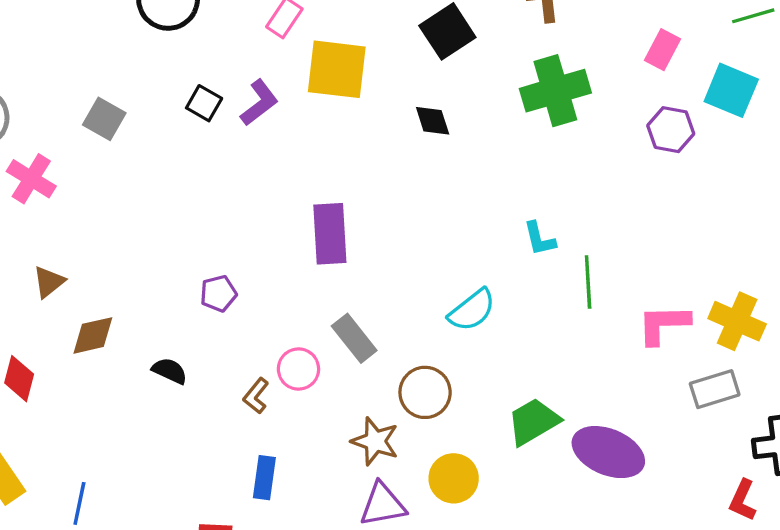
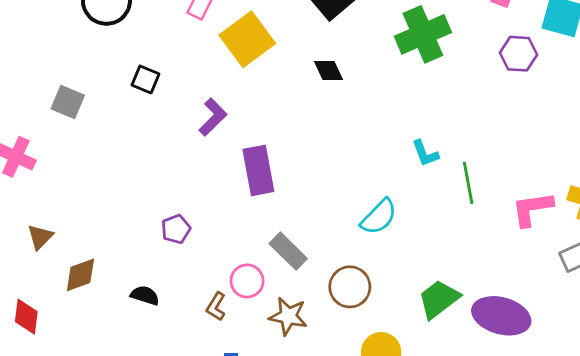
yellow square: (337, 69) -> (247, 39), turned -36
purple L-shape: (259, 103) -> (213, 117), moved
brown star: (375, 441) -> (288, 316), moved

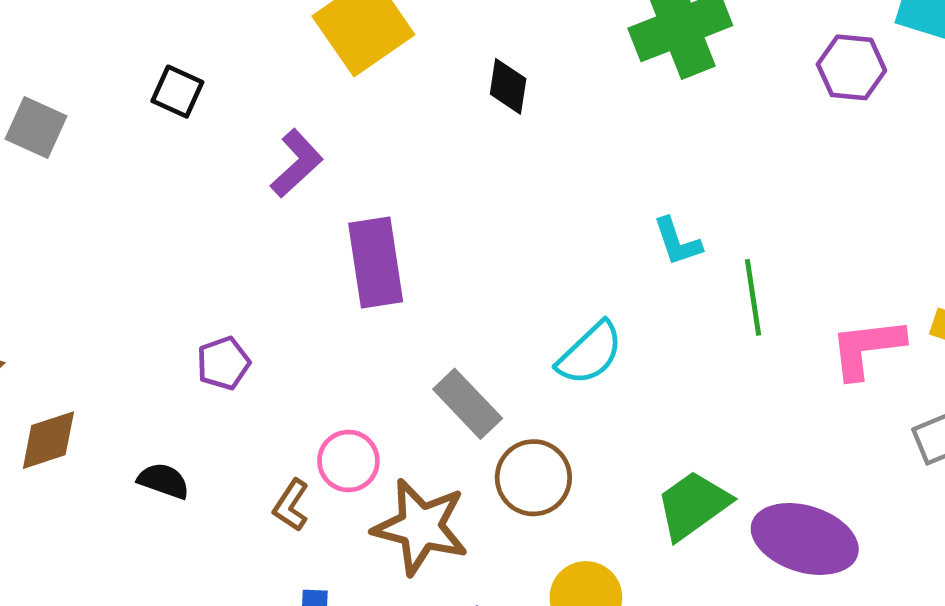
black diamond: (329, 71) -> (508, 86), turned 32
gray rectangle: (288, 251) -> (468, 404), moved
brown star: (288, 316) -> (421, 527), size x1.4

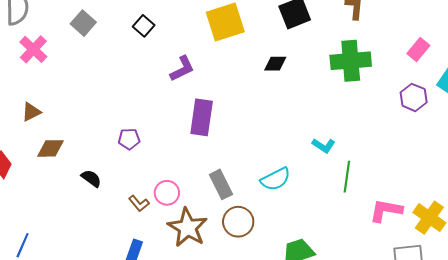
black diamond: (508, 86) -> (275, 64), turned 65
cyan L-shape: (677, 242) -> (324, 146), turned -55
brown L-shape: (291, 505) -> (139, 203), turned -90

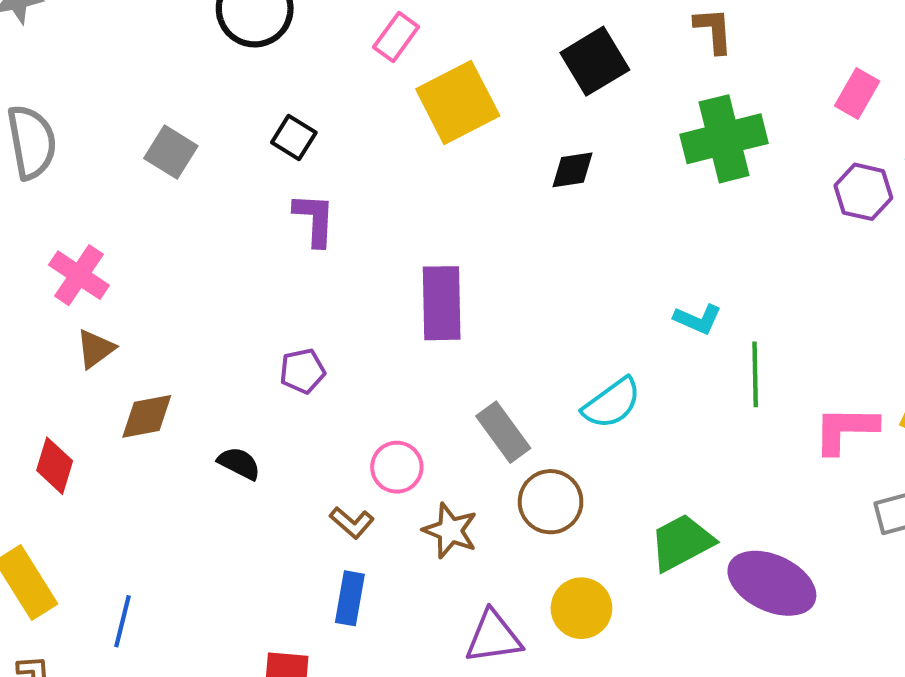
pink cross: (33, 49) -> (79, 275), moved
purple L-shape: (182, 69) -> (314, 219), moved, turned -52
brown L-shape: (139, 203) -> (352, 523), moved
brown star: (188, 228) -> (450, 531), size x0.7

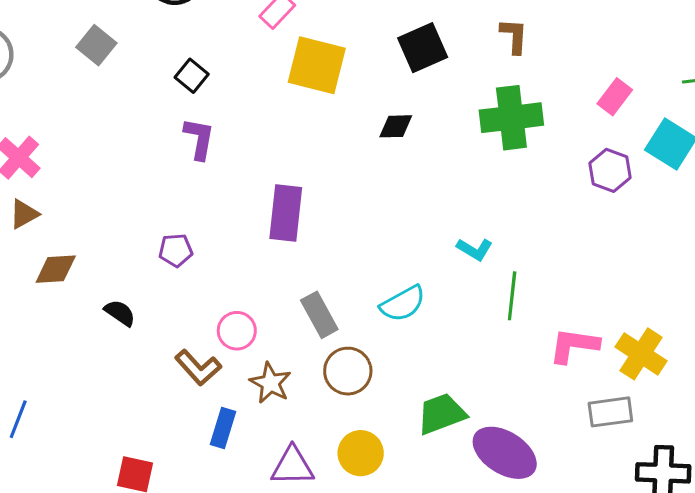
yellow square: (458, 102) -> (317, 65), turned 34
gray square: (171, 152) -> (96, 45), moved
brown L-shape: (352, 523) -> (198, 368), size x1.4
blue rectangle: (350, 598) -> (223, 428), moved

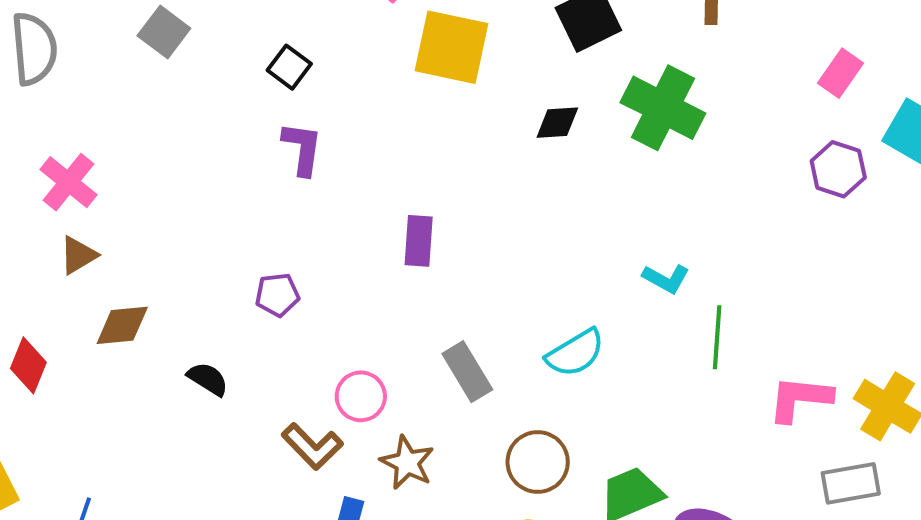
green cross: (511, 118) -> (663, 108), moved, turned 36
purple rectangle: (286, 213) -> (419, 241), size x0.7
brown circle: (348, 371) -> (538, 462), moved

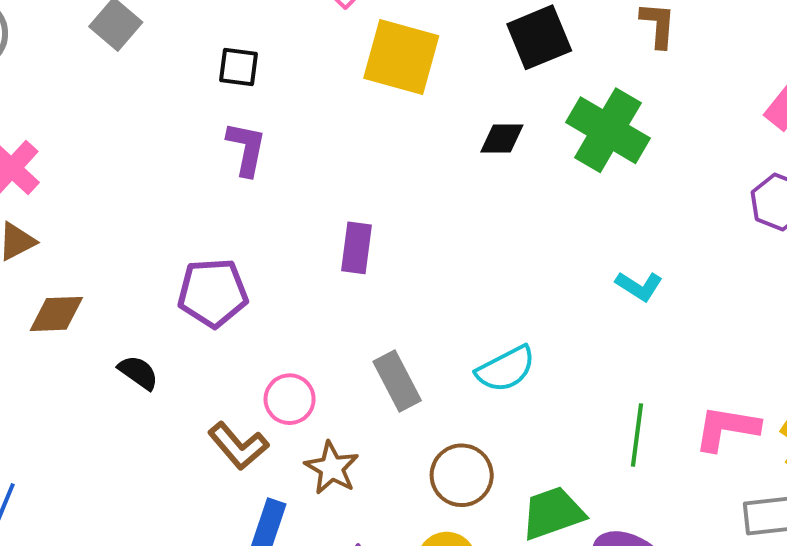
black square: (289, 67) -> (238, 67), turned -33
cyan L-shape: (666, 279) -> (639, 286), moved
purple pentagon: (277, 295) -> (213, 293), size x1.6
green line: (717, 337) -> (637, 435), moved

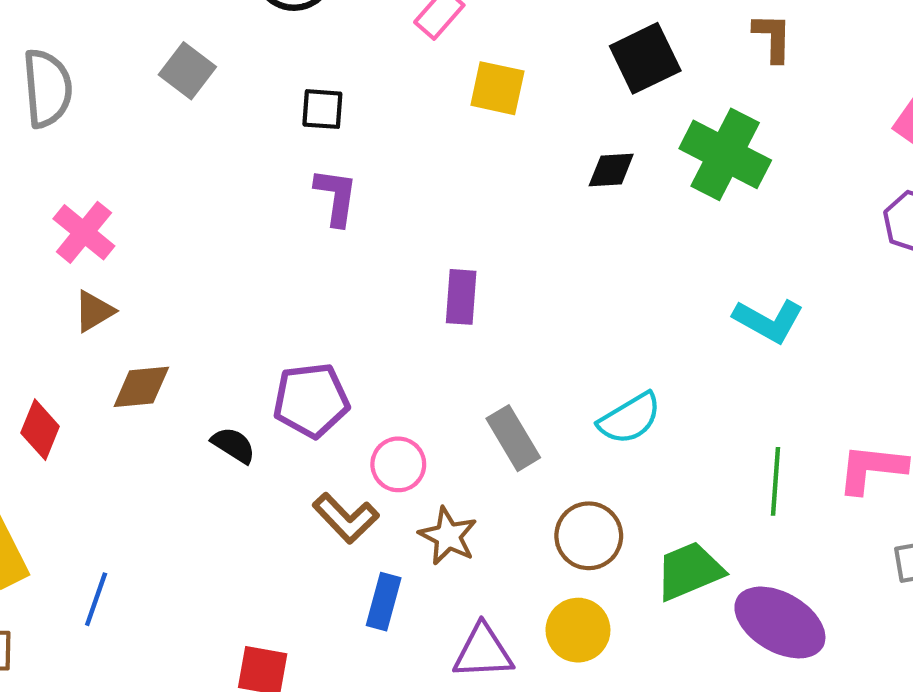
yellow square: (401, 57) -> (497, 88), size x0.7
cyan L-shape: (639, 286) -> (768, 321), size x1.4
purple pentagon: (213, 293) -> (311, 400), moved

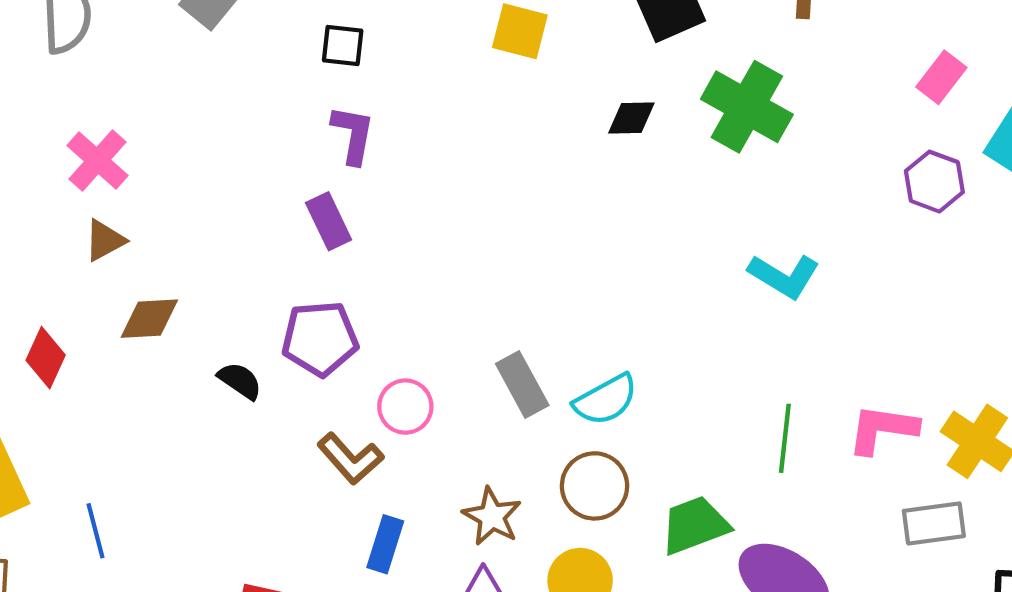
purple rectangle: (461, 297) -> (329, 221), moved, turned -32
cyan semicircle: (630, 418) -> (606, 400), moved
brown star: (448, 536) -> (492, 516), moved
blue line: (96, 599) -> (95, 531), turned -36

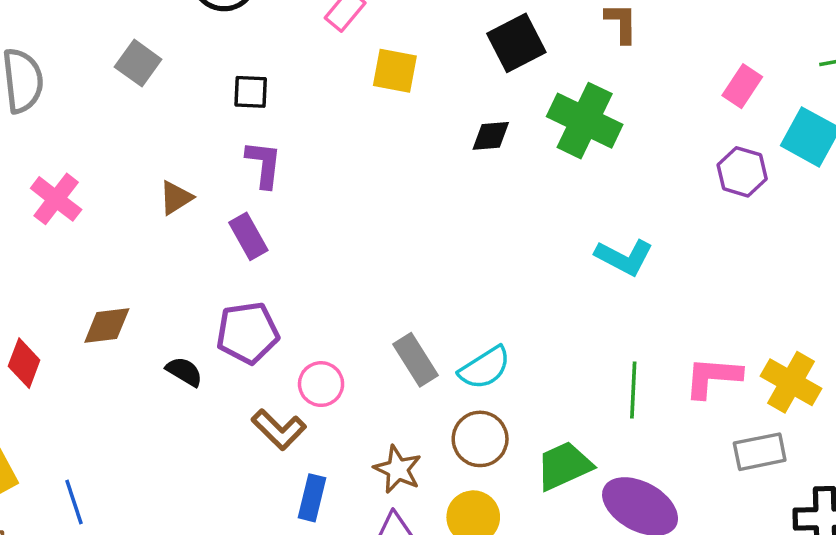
brown triangle: (105, 240) -> (176, 198), moved

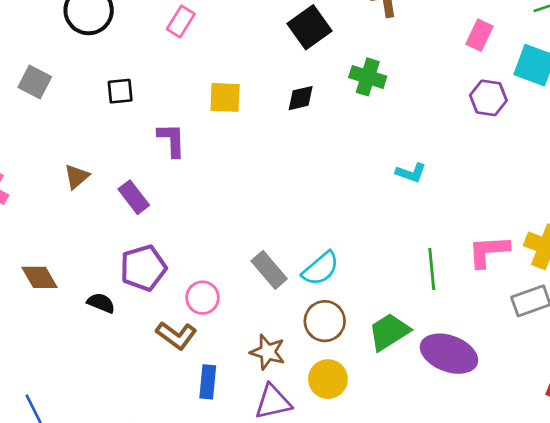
yellow square: (395, 71) -> (225, 97), moved
green cross: (585, 121) -> (368, 77), size x0.7
purple L-shape: (264, 164) -> (172, 140), moved
cyan L-shape: (624, 257) -> (411, 173), size x0.7
brown diamond: (107, 326) -> (40, 277), turned 75

